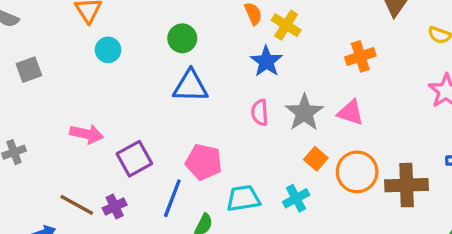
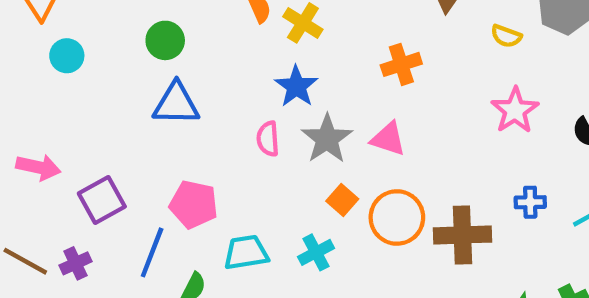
blue star: (266, 61) -> (296, 86), moved

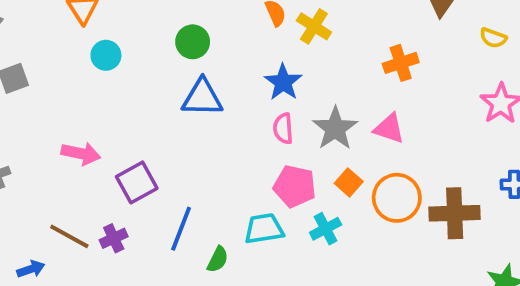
blue star: (296, 86) -> (283, 82), moved
pink pentagon: (194, 204) -> (295, 186), moved

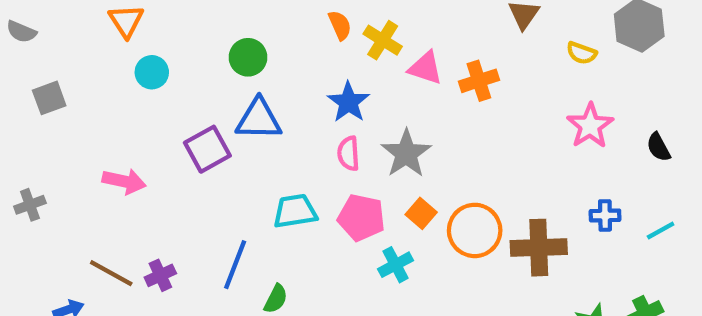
pink triangle: (389, 128) -> (425, 68), moved
purple square: (137, 182) -> (207, 149), moved
cyan trapezoid: (264, 229) -> (295, 211), moved

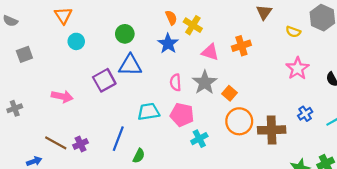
pink triangle: (425, 68) -> (210, 52), moved
blue star: (348, 102) -> (168, 44), moved
orange square: (421, 213) -> (230, 93), moved
blue cross: (605, 215) -> (305, 114), turned -32

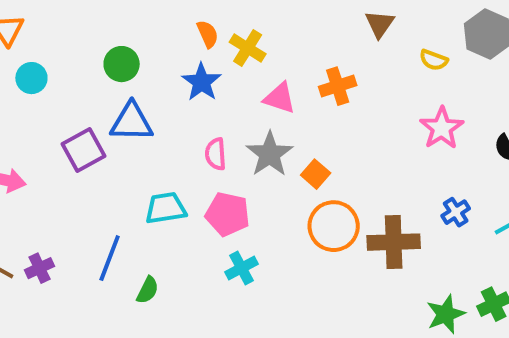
cyan cross: (199, 139) -> (242, 268), moved

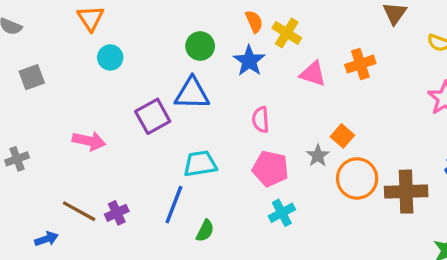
green circle: (122, 64) -> (200, 46), moved
gray star: (270, 154) -> (318, 156), moved, size x0.6
cyan trapezoid: (166, 208) -> (200, 164), moved

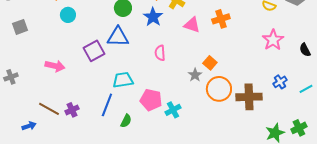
pink pentagon: (270, 169) -> (151, 100), moved

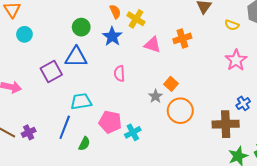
brown cross: (249, 97) -> (226, 124), moved

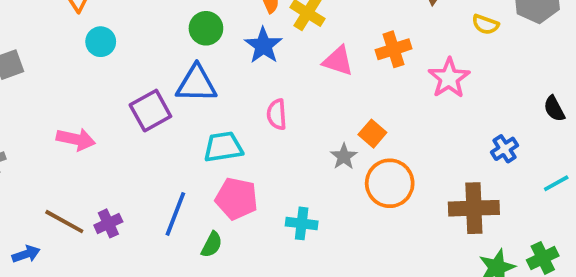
pink star: (236, 60) -> (449, 78), moved
cyan trapezoid: (81, 101) -> (223, 147), moved
blue cross: (243, 103) -> (505, 149), moved
pink pentagon: (110, 122) -> (237, 199), moved
cyan cross: (133, 132) -> (302, 223), turned 35

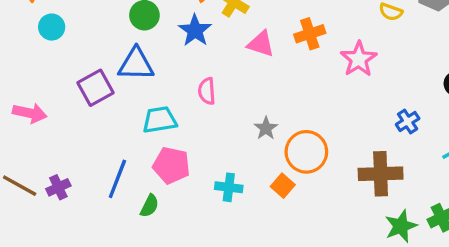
orange square: (372, 134) -> (283, 186), moved

